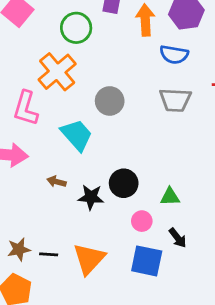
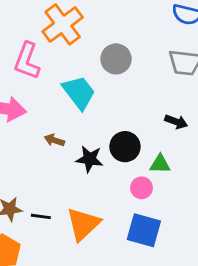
green triangle: (170, 197) -> (160, 164), moved
black arrow: (178, 238) -> (176, 122), moved, turned -35

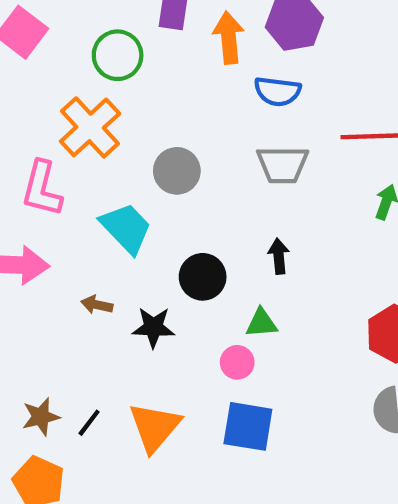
black arrow: (176, 122) -> (279, 256), turned -110
black circle: (125, 147) -> (203, 277), moved
black line: (41, 216) -> (89, 423), turned -54

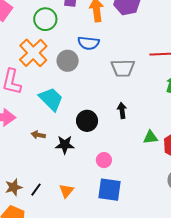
blue semicircle: (277, 91) -> (89, 43), moved
gray circle: (177, 171) -> (68, 61), moved
green triangle: (261, 323) -> (150, 137), moved
orange triangle: (155, 427) -> (66, 191), size x0.6

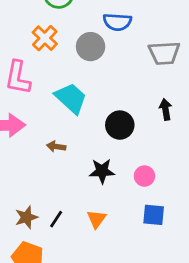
orange cross: (33, 53) -> (45, 38), size x0.7
black star: (65, 145) -> (102, 171), moved
blue square: (110, 190) -> (154, 215), size x0.7

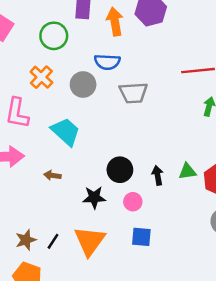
gray trapezoid: (164, 53) -> (133, 93), moved
black arrow: (166, 109) -> (158, 175), moved
black circle: (120, 125) -> (120, 170), moved
orange triangle: (97, 219) -> (90, 241), size x1.8

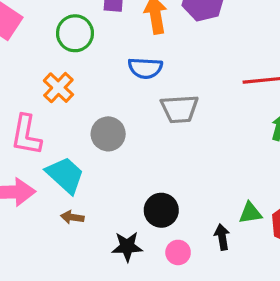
gray circle: (83, 85) -> (108, 134), moved
cyan trapezoid: (66, 132) -> (65, 175), moved
black arrow: (158, 175) -> (222, 237), moved

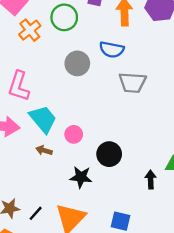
orange cross: (58, 88) -> (30, 30), moved
gray circle: (108, 134) -> (77, 63), moved
pink circle: (178, 252) -> (74, 134), moved

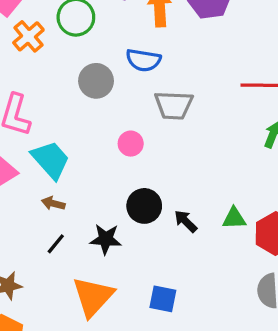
pink circle: (74, 134) -> (131, 144), moved
black arrow: (151, 180) -> (186, 221), moved, turned -42
black line: (36, 213) -> (56, 244), moved

